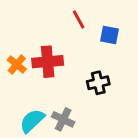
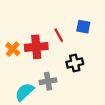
red line: (79, 20) -> (59, 35), moved
gray cross: (63, 119) -> (48, 81), moved, turned -35

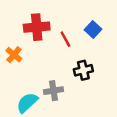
blue square: (83, 27) -> (93, 30), turned 32
red cross: (36, 47) -> (37, 27), moved

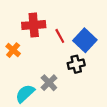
blue square: (93, 30) -> (85, 40), moved, size x1.5
gray cross: (53, 91) -> (49, 83), turned -35

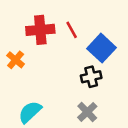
red line: (60, 36) -> (72, 30), moved
gray cross: (49, 83) -> (87, 112), moved

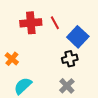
orange cross: (16, 60) -> (12, 59), moved

